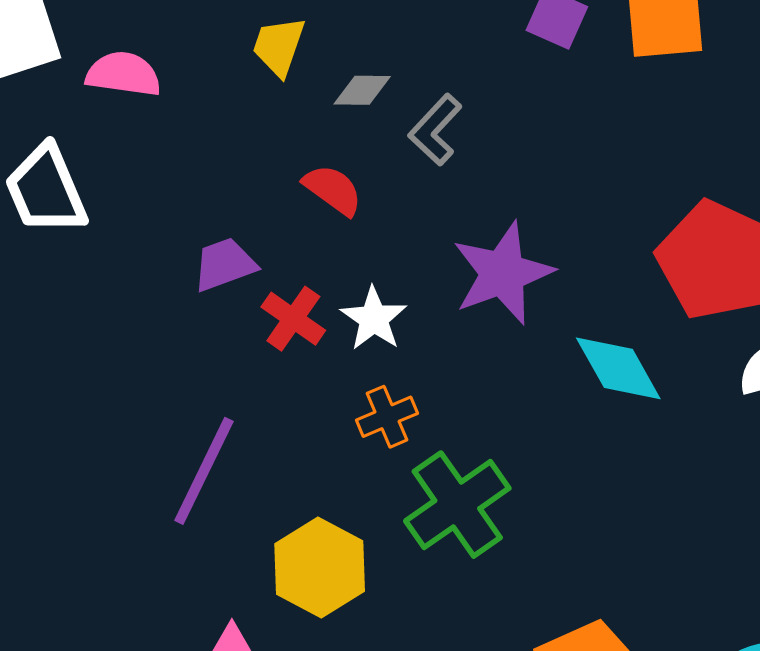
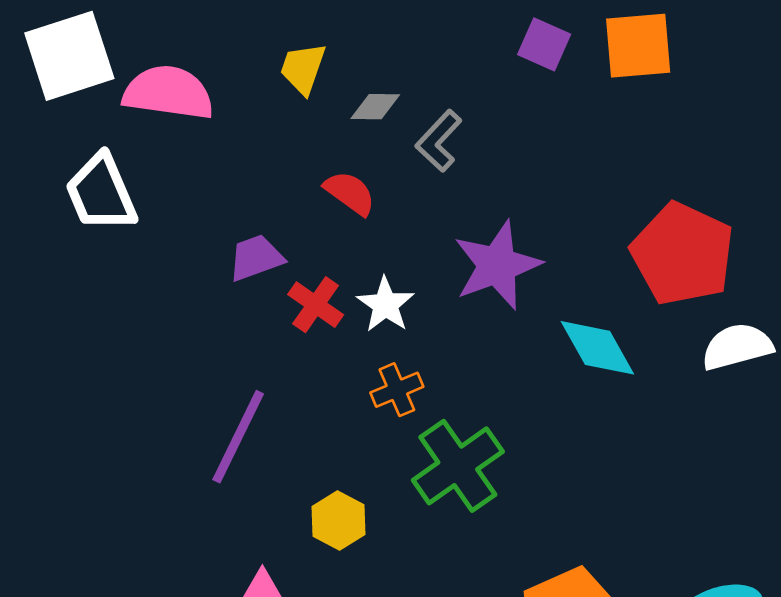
pink semicircle: (123, 74) -> (168, 93), size x1.4
yellow hexagon: (320, 568) -> (338, 520), size x0.7

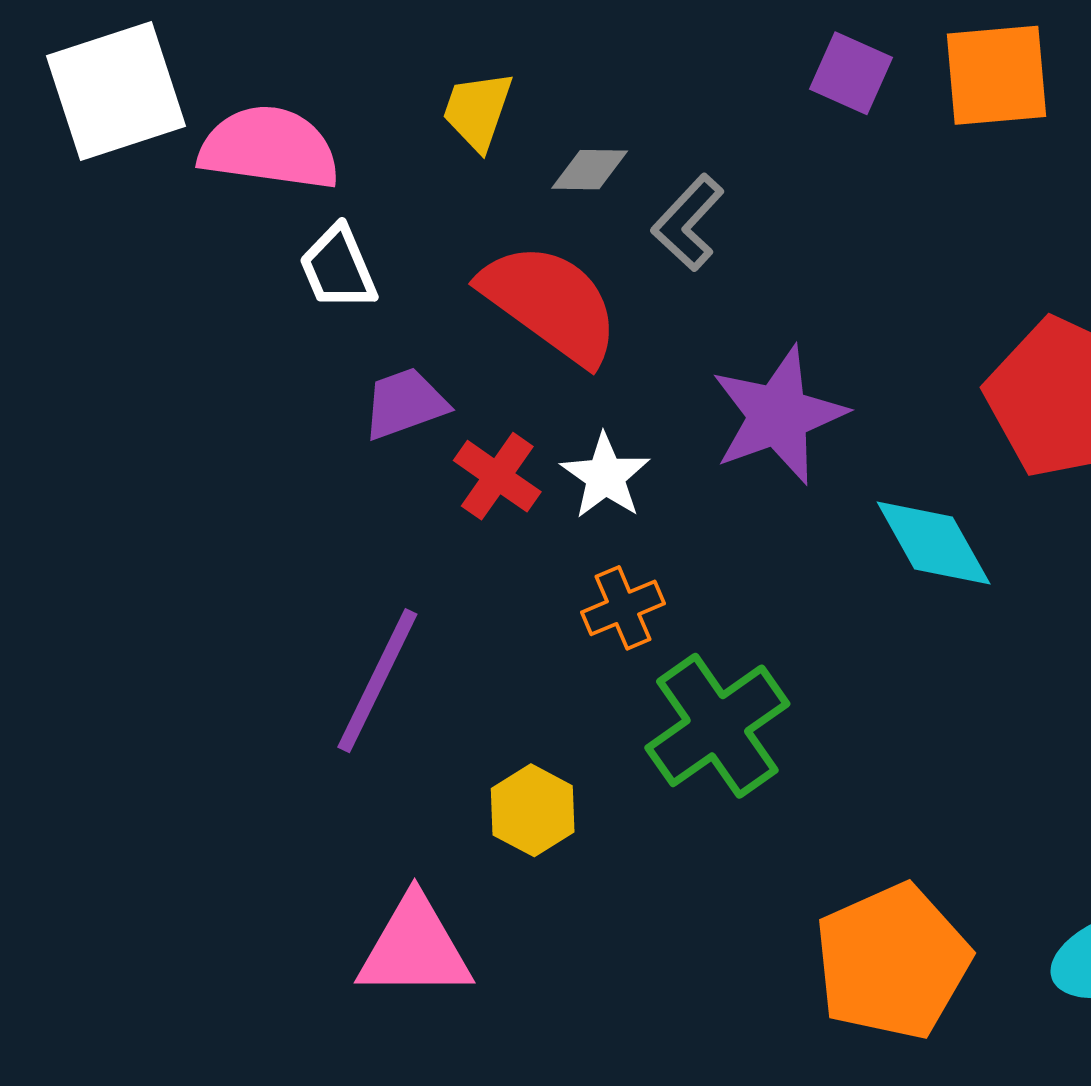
white trapezoid: (101, 193) -> (338, 268), moved, size x0.7
red semicircle: (350, 193) -> (550, 303), size x1.8

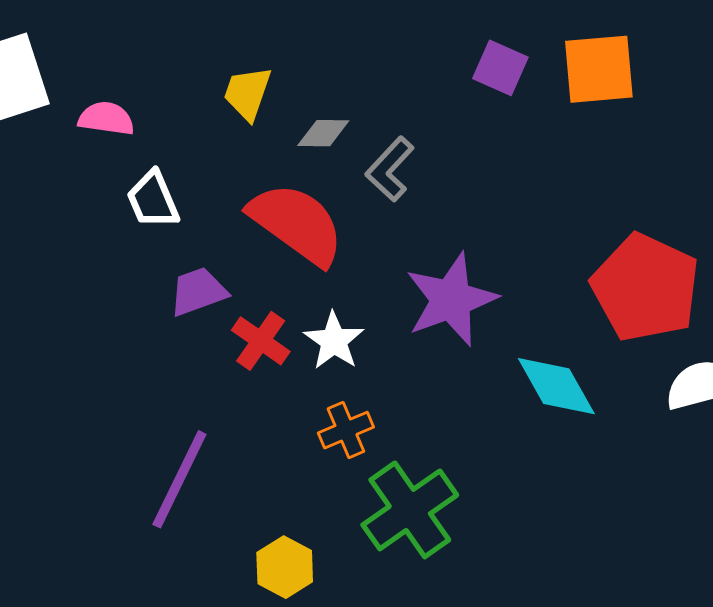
pink semicircle: (269, 148) -> (106, 118), size x0.6

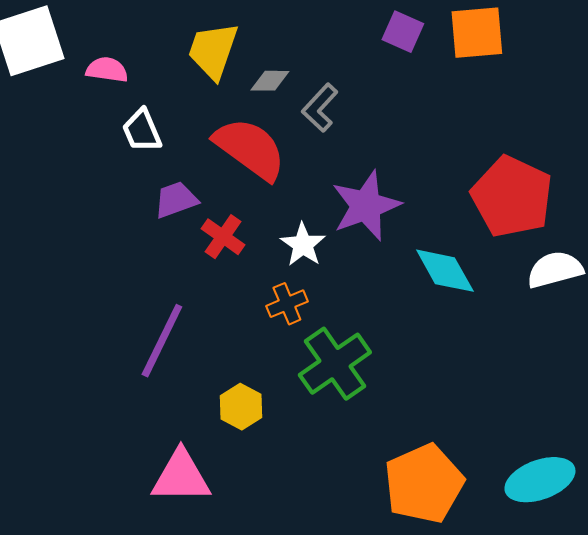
yellow trapezoid: (247, 93) -> (213, 51), size x1.4
white star: (334, 341) -> (303, 245), moved

